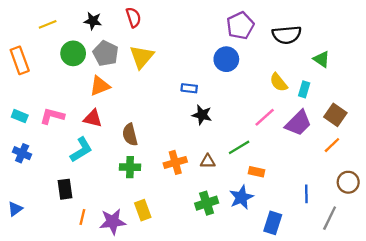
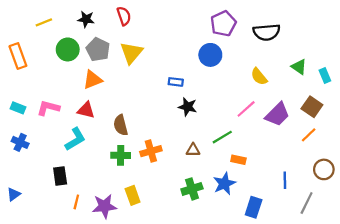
green triangle: (321, 59) -> (299, 67), moved
cyan rectangle: (304, 89) -> (325, 75), moved, turned -40
orange cross: (175, 162) -> (151, 151), moved

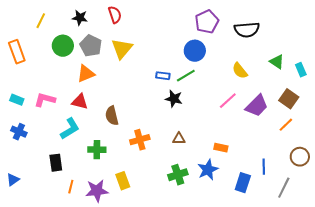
yellow line: (44, 22) -> (41, 21), turned -42
green line: (222, 137) -> (186, 76), moved
green cross: (121, 155) -> (97, 150), moved
blue rectangle: (254, 207) -> (243, 183), moved

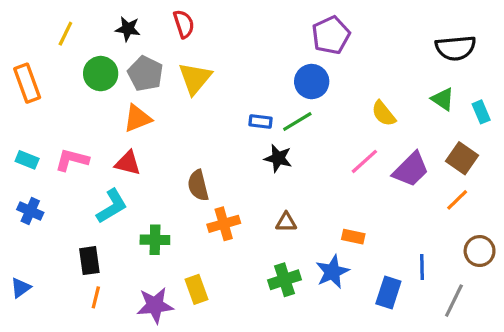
black semicircle: (247, 30) -> (456, 48), moved
brown semicircle: (112, 116) -> (198, 185), moved
orange line: (71, 187) -> (96, 297), moved

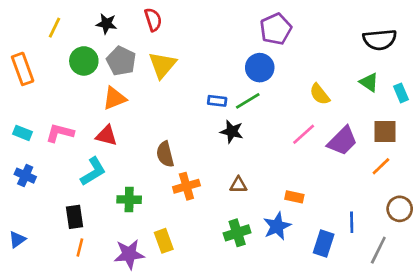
brown square: (462, 158) -> (385, 132), turned -35

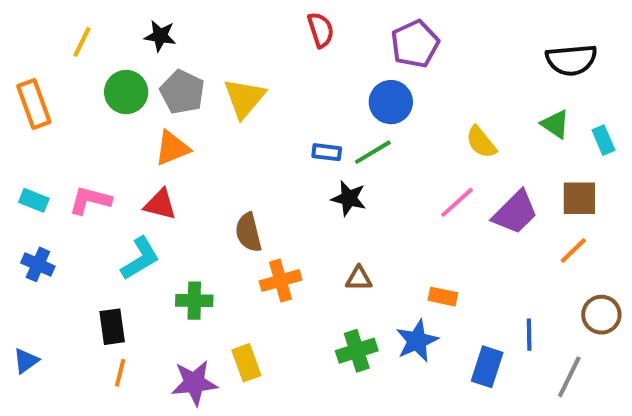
red semicircle: (153, 20) -> (321, 30), moved

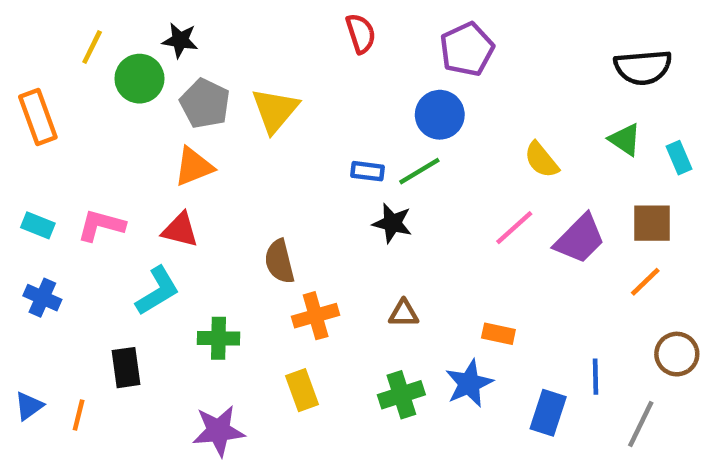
green circle: (126, 92) -> (139, 79), moved
yellow rectangle: (246, 363) -> (302, 390), moved
orange line: (120, 373) -> (79, 415), moved

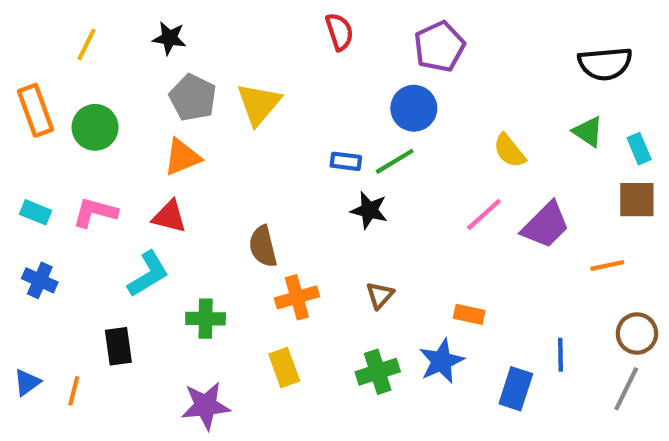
green circle: (139, 79) -> (95, 127), moved
brown square: (652, 223) -> (637, 200), moved
orange line: (645, 282) -> (607, 265), turned 32
brown triangle: (404, 313) -> (380, 295), turned -48
gray line: (641, 424) -> (626, 389), moved

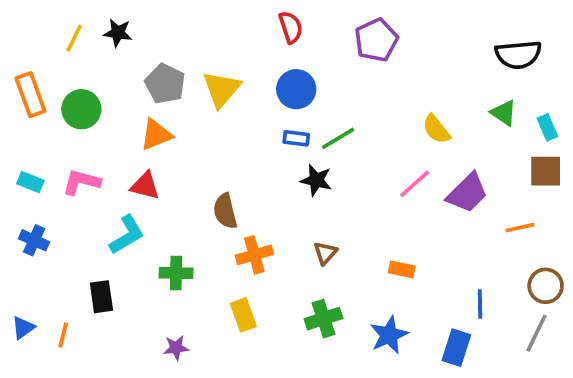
black star: (169, 38) -> (118, 33), moved
blue circle: (414, 108) -> (296, 89), moved
blue star: (441, 361) -> (389, 335), moved
blue rectangle: (516, 389) -> (456, 348), moved
purple star: (206, 406) -> (176, 348), size x0.6

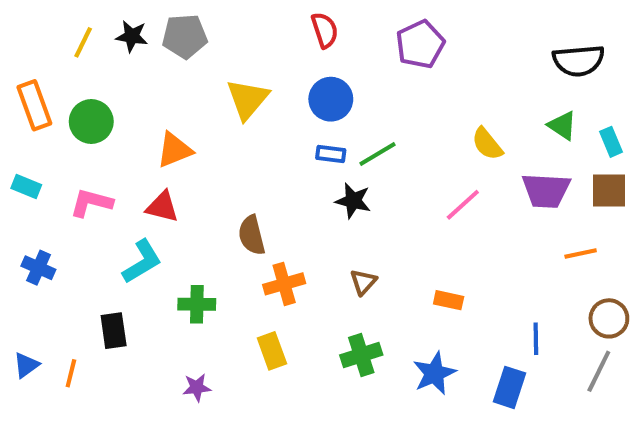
gray pentagon: (165, 84) -> (185, 36), moved, turned -30
cyan rectangle: (30, 182) -> (26, 186), moved
purple trapezoid: (467, 193) -> (546, 191), moved, turned 48

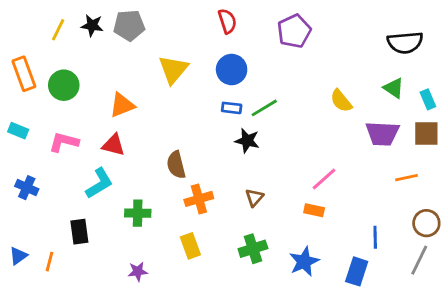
pink line: (463, 205) -> (324, 179), moved

